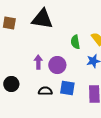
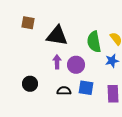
black triangle: (42, 19) -> (57, 36), moved
green semicircle: (75, 42) -> (94, 42), size x1.5

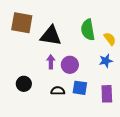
brown square: (28, 23) -> (22, 23), size x1.6
green semicircle: (94, 42) -> (88, 30), moved

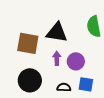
brown square: (22, 23) -> (28, 43), moved
black circle: (24, 84) -> (30, 80), size x1.5

